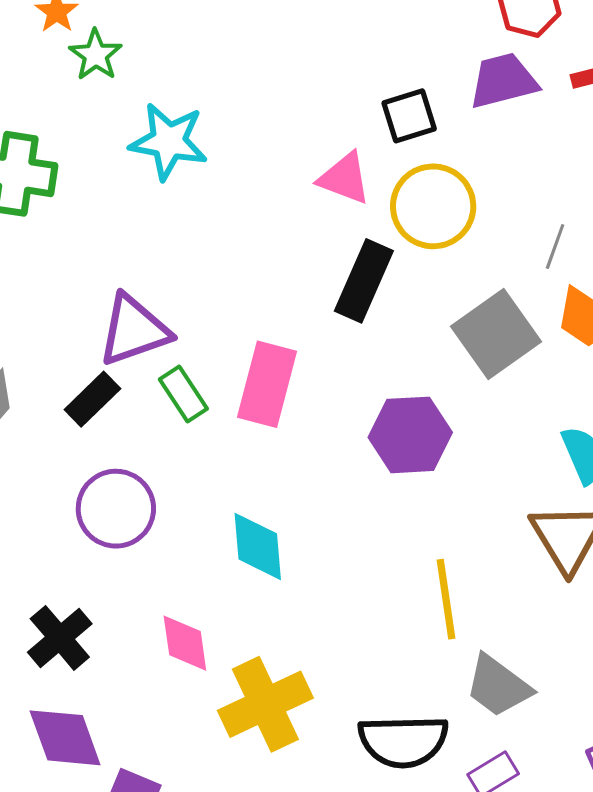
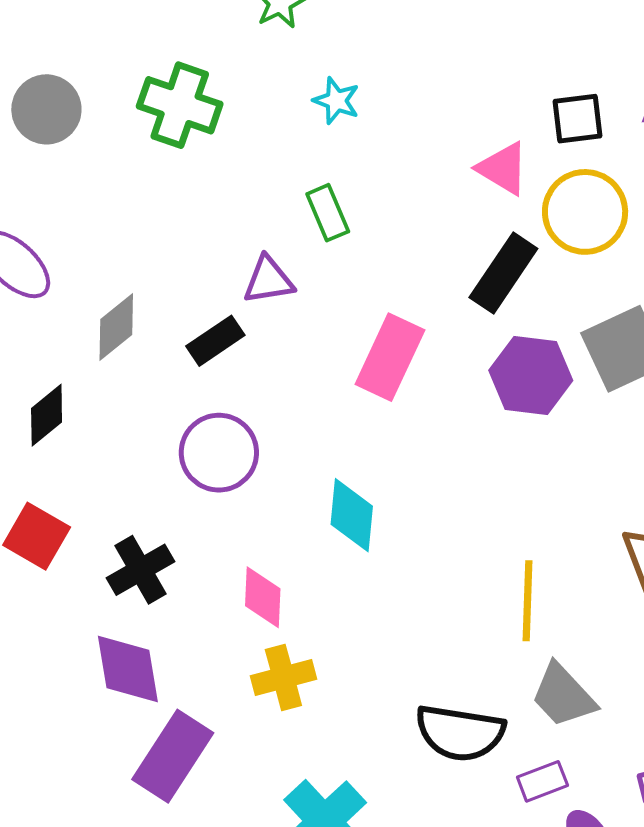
cyan star: (169, 141) -> (336, 101), size x0.6
purple triangle: (134, 330) -> (268, 280), size x0.7
green rectangle: (183, 394) -> (328, 213), moved
purple hexagon: (410, 435) -> (531, 375), moved
yellow cross: (265, 704) -> (283, 677), moved, size x0.7

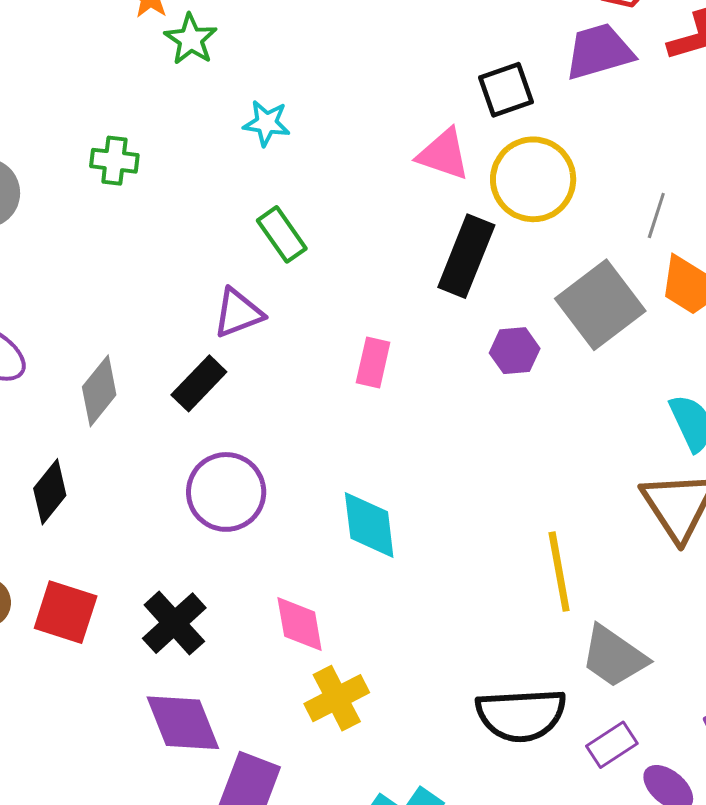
green cross: (180, 105) -> (114, 161), size x0.6
pink rectangle: (390, 357) -> (373, 363), size x0.6
purple hexagon: (531, 375) -> (515, 351), size x0.6

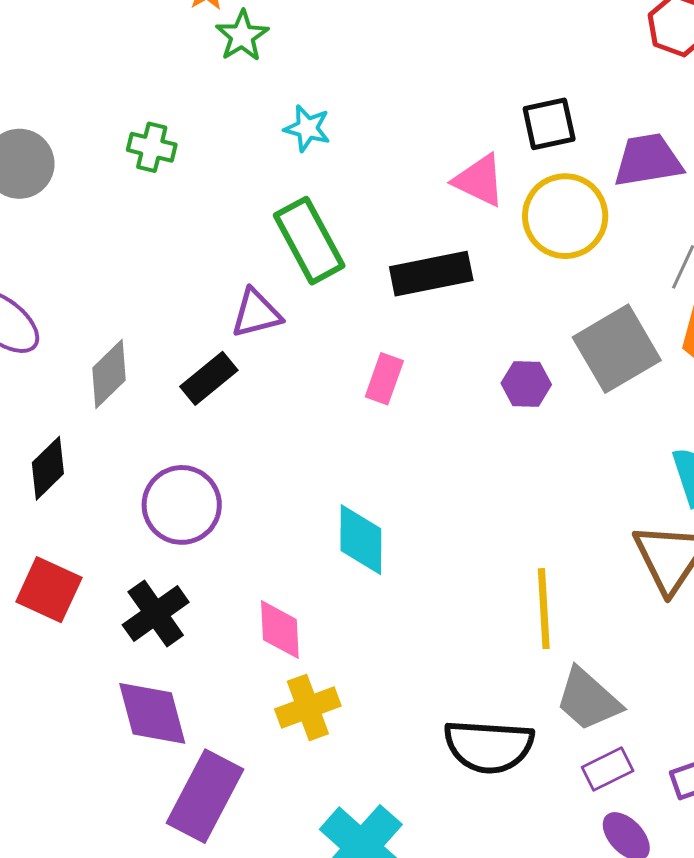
purple trapezoid: (599, 51) -> (648, 160), moved
green rectangle: (282, 234) -> (309, 241), size x1.5
black rectangle: (466, 256) -> (431, 274), moved, turned 50
purple circle: (226, 492) -> (182, 505), moved
purple rectangle: (612, 745) -> (608, 769), moved

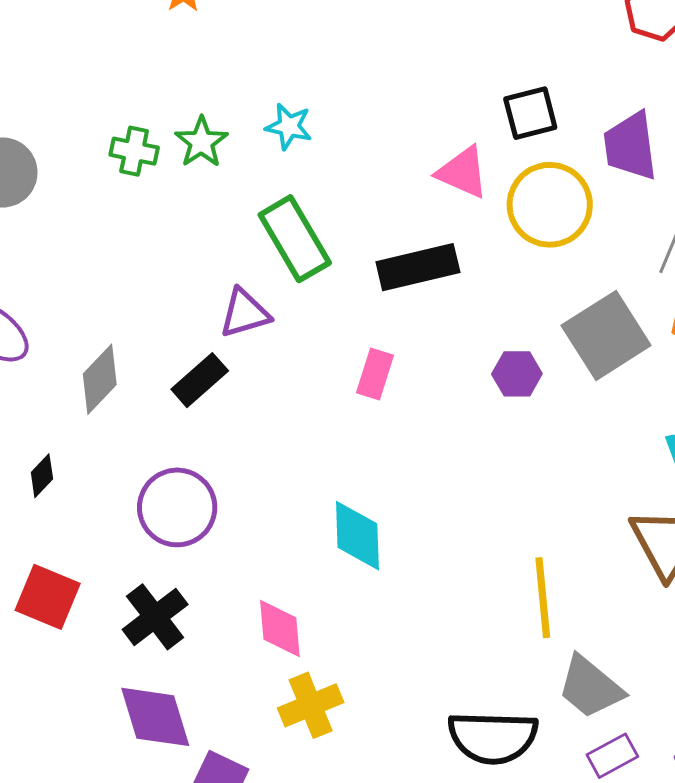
green star: (242, 36) -> (201, 142), moved
purple trapezoid: (648, 160) -> (630, 146), turned -86
black diamond: (48, 468) -> (42, 476), size x0.7

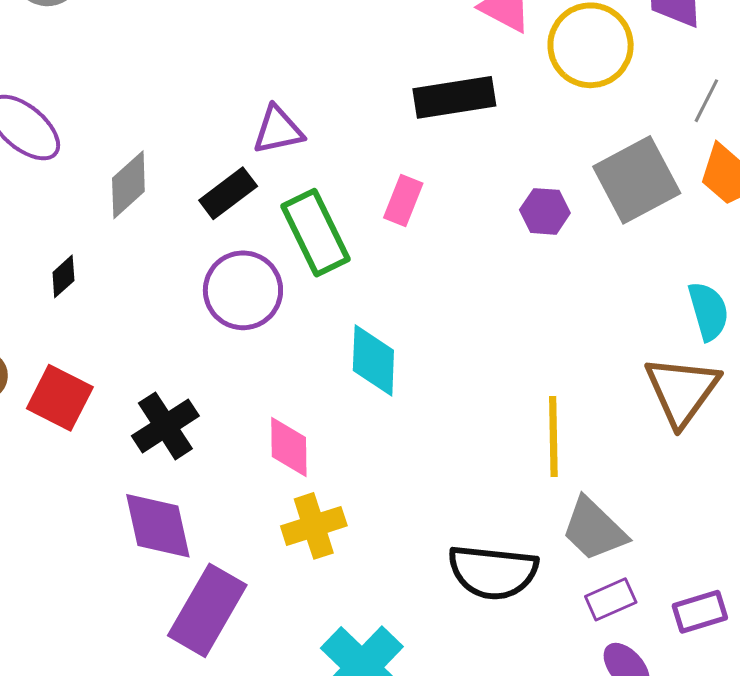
green rectangle: (295, 239) -> (315, 233), moved
purple circle: (177, 507) -> (243, 290), moved

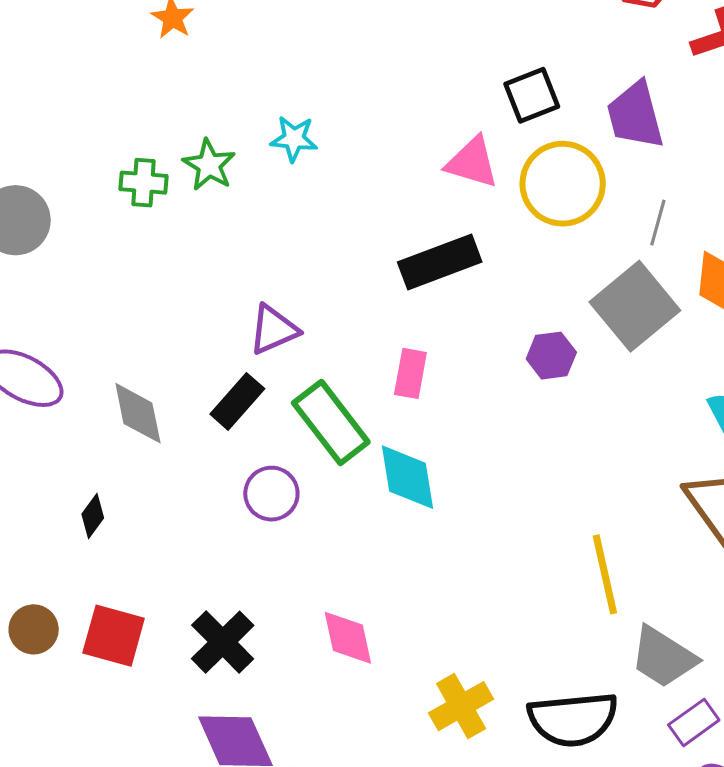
gray line: (706, 101) -> (658, 223), moved
gray diamond: (128, 185) -> (138, 413), turned -48
purple circle: (243, 290) -> (271, 494), size x0.7
cyan diamond: (373, 360) -> (407, 477), moved
yellow cross: (314, 526) -> (461, 706), moved

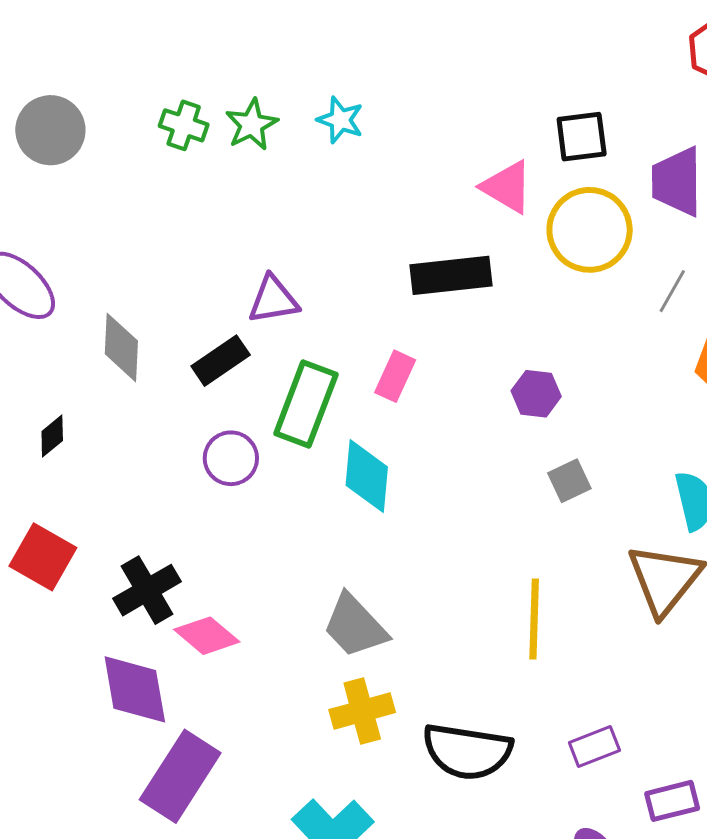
gray square: (635, 306) -> (569, 481), moved, size x0.5
green rectangle: (331, 422) -> (306, 404), turned 44
pink diamond: (348, 638) -> (207, 636), moved, turned -52
gray trapezoid: (663, 657) -> (355, 626), moved
purple rectangle: (694, 722) -> (594, 747), moved

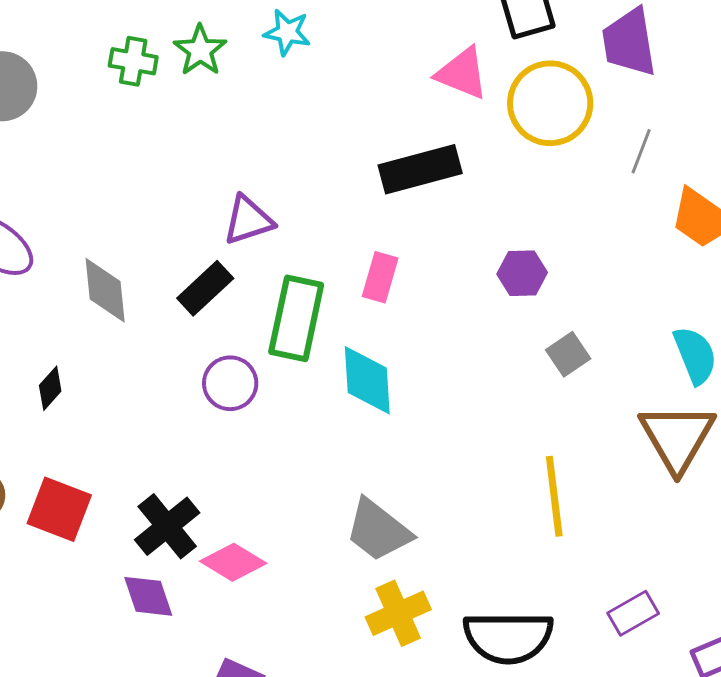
purple diamond: (135, 689) -> (148, 596), moved, size x0.7

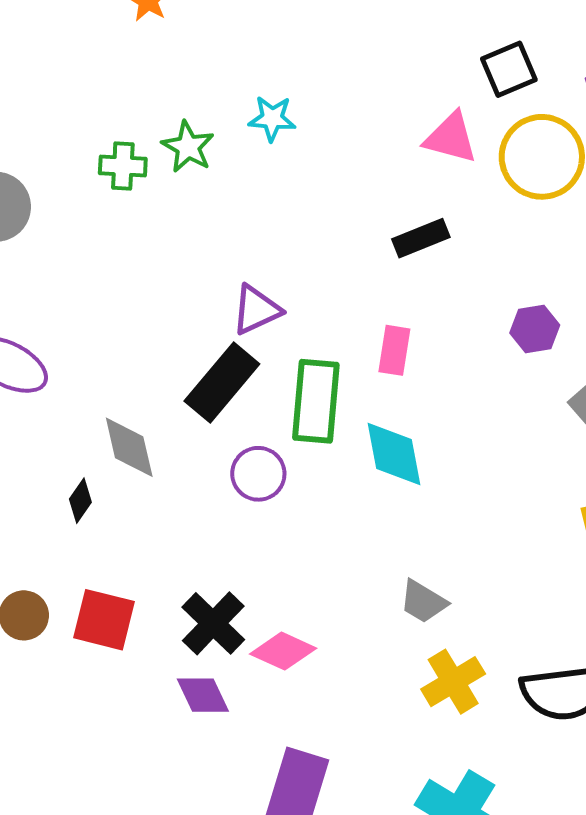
black rectangle: (420, 169) -> (421, 238), size x0.7
black rectangle: (205, 288) -> (222, 383), size x1.4
gray diamond: (105, 290) -> (129, 447), moved
gray trapezoid: (378, 530) -> (423, 602), size x0.7

